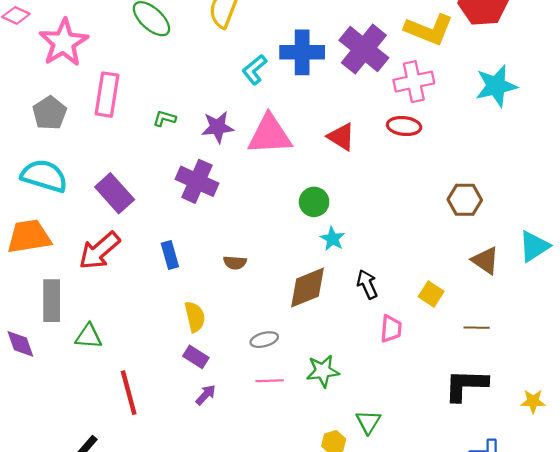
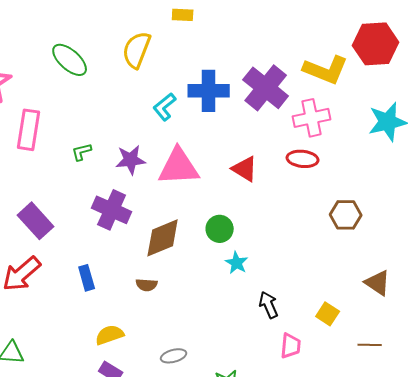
green L-shape: (164, 118) -> (82, 152), turned -30
brown hexagon: (465, 200) -> (346, 215), moved
brown diamond: (308, 288) -> (163, 238), moved
yellow semicircle: (195, 317) -> (110, 335), turned -96

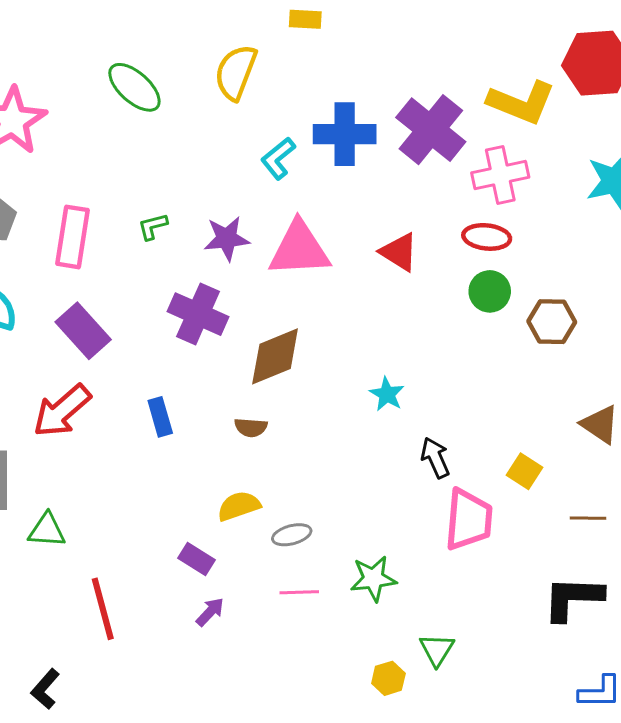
pink rectangle: (29, 130) -> (73, 237), moved
green circle: (220, 229) -> (490, 291), moved
yellow semicircle: (110, 335) -> (239, 506), moved
pink trapezoid: (291, 346) -> (469, 520), size x1.6

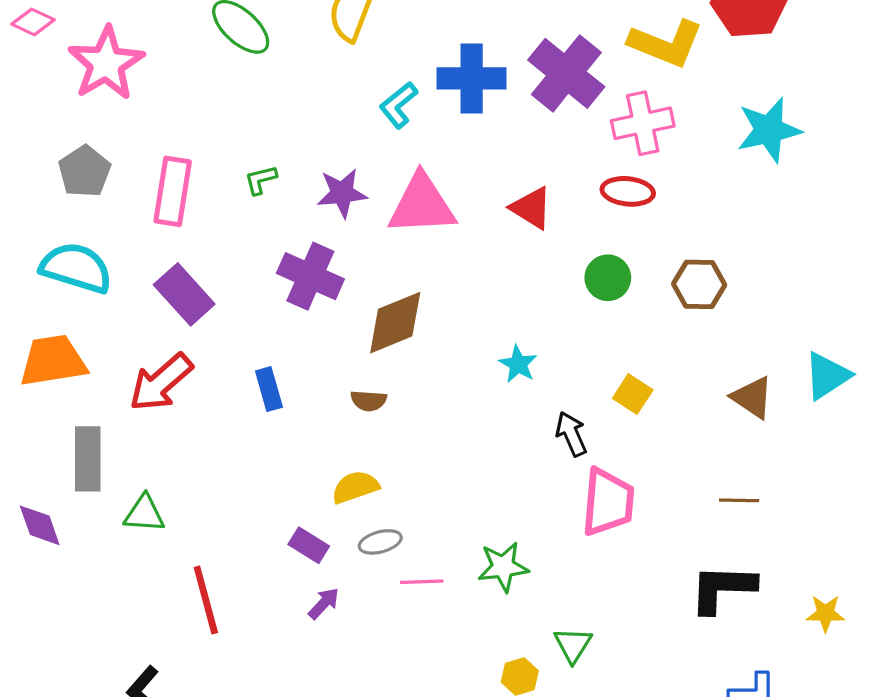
green circle: (490, 291) -> (608, 278), moved
yellow square: (524, 471) -> (633, 394), moved
gray ellipse: (292, 535) -> (380, 542), moved

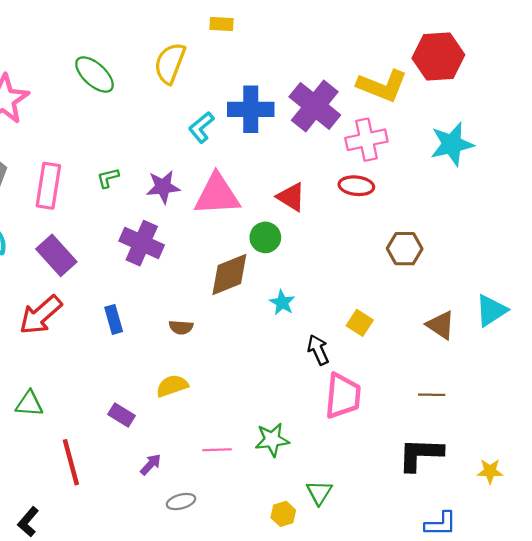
green circle: (608, 278) -> (265, 237), moved
brown diamond: (395, 323) -> (229, 275), moved
gray ellipse: (380, 542) -> (181, 502), moved
purple rectangle: (309, 545) -> (121, 415), moved

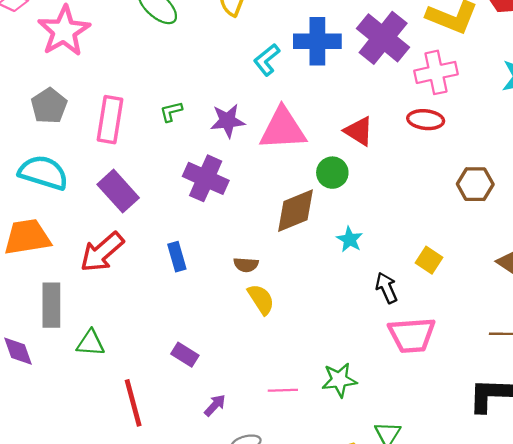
yellow semicircle: (172, 386) -> (261, 299), moved, turned 76
pink trapezoid: (343, 396) -> (412, 335), turned 81

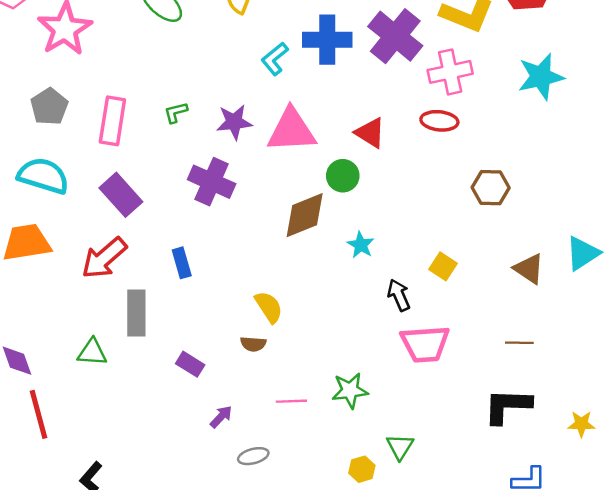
brown semicircle: (246, 265) -> (253, 344), moved
gray rectangle: (51, 305) -> (136, 313), moved
red line: (133, 403) -> (39, 414), moved

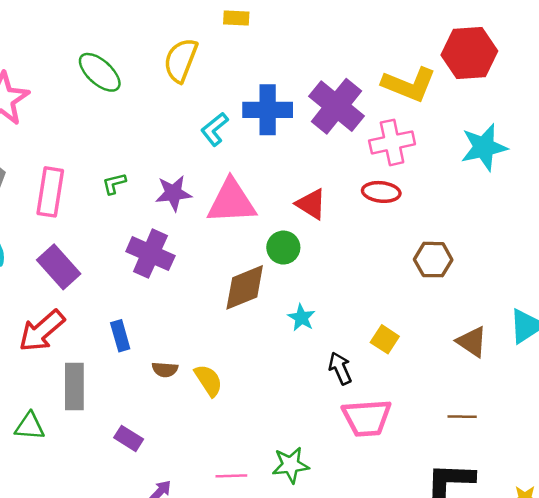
brown semicircle: (253, 344) -> (165, 370), moved

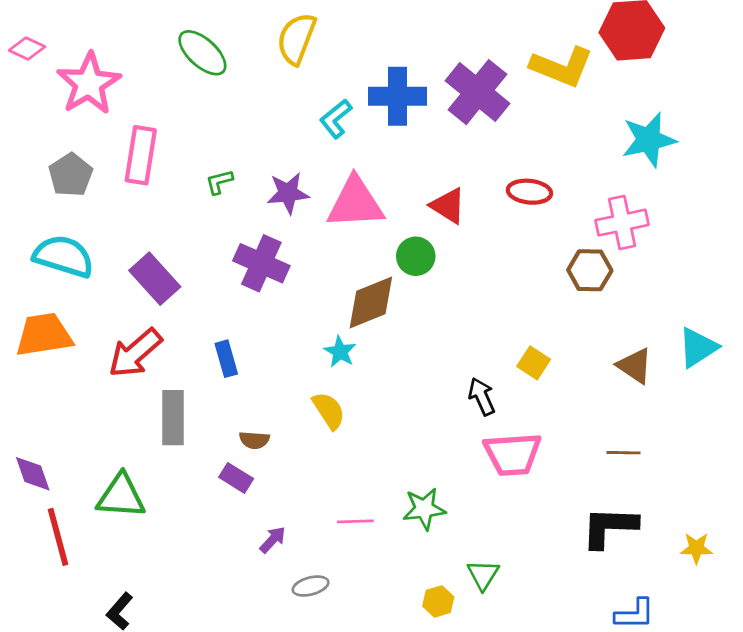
pink cross: (392, 142) -> (622, 223), moved
pink rectangle: (50, 192) -> (141, 155), moved
cyan star: (301, 318) -> (340, 352), moved
brown semicircle: (165, 370) -> (254, 440), moved
green triangle: (30, 426) -> (121, 496), moved, size x1.4

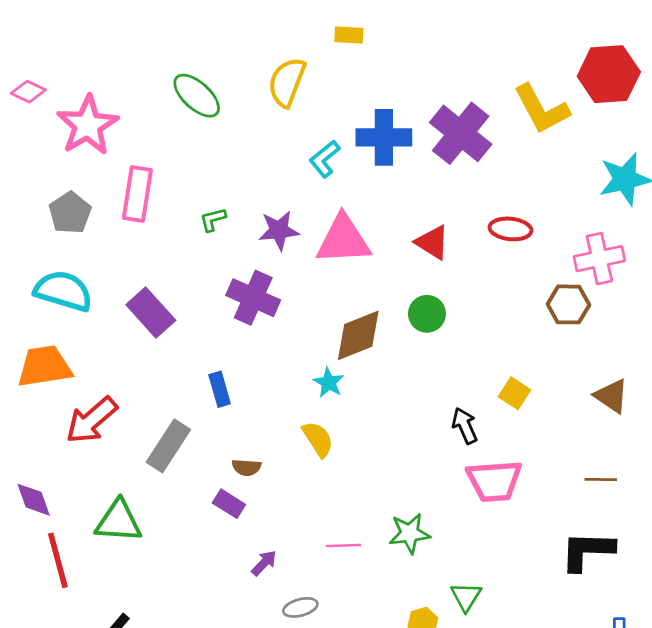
yellow L-shape: (562, 67) -> (541, 109), turned 40
green circle: (416, 256) -> (427, 314), moved
red arrow: (135, 353) -> (92, 420), moved
gray rectangle: (173, 418) -> (168, 446), turned 33

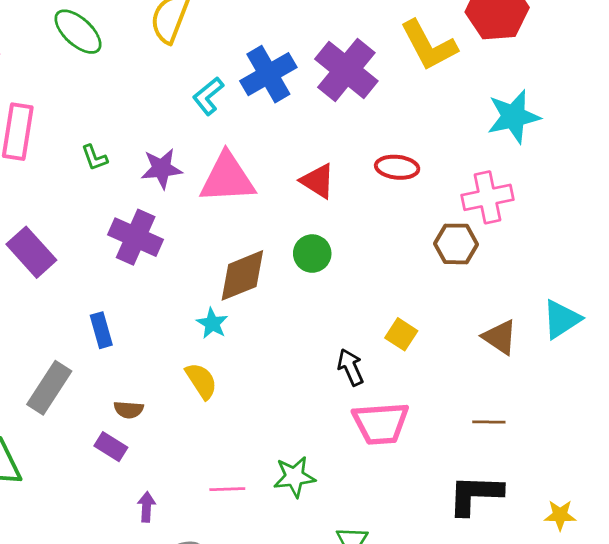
blue cross: (384, 137) -> (268, 74), turned -30
green L-shape: (213, 220) -> (94, 158), turned -96
purple arrow: (264, 563) -> (146, 507), turned -40

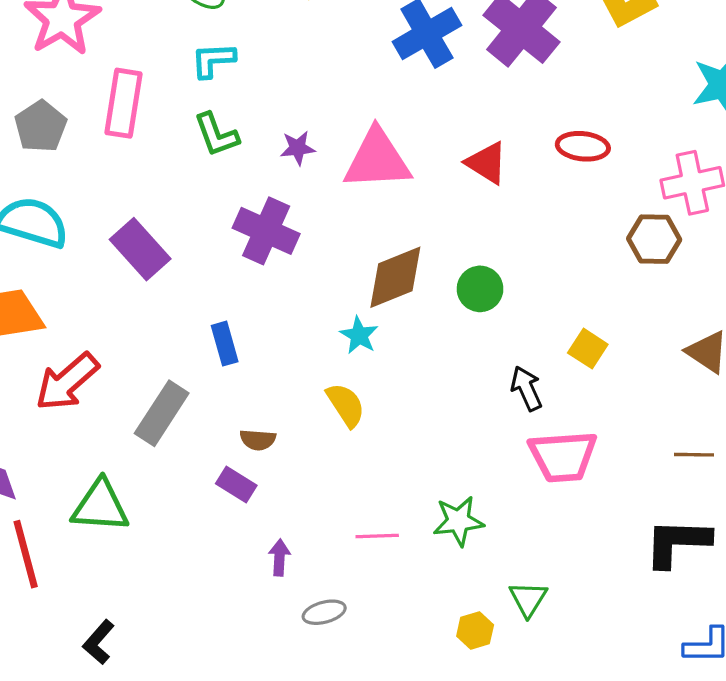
cyan L-shape: (208, 96) -> (213, 60), moved, turned 36
green L-shape: (94, 158) -> (216, 135), size x1.4
purple star: (162, 169) -> (298, 148), size x0.7
green circle: (312, 254) -> (480, 289), moved

